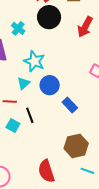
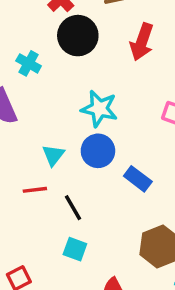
cyan star: (34, 61) -> (99, 109), moved
cyan square: (13, 125) -> (75, 249), moved

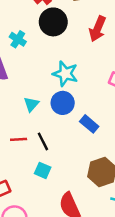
red line: (35, 190) -> (19, 139), moved

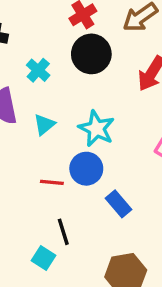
cyan triangle: (31, 104) -> (44, 125), moved
red line: (19, 139) -> (52, 182), moved
black line: (43, 141) -> (63, 232), moved

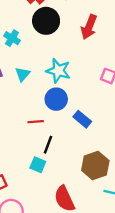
red line: (52, 182) -> (36, 122), moved
black line: (63, 232) -> (48, 145), turned 48

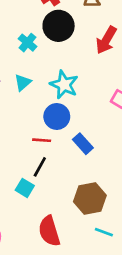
cyan cross: (12, 38) -> (28, 43), moved
red line: (36, 122) -> (42, 140), moved

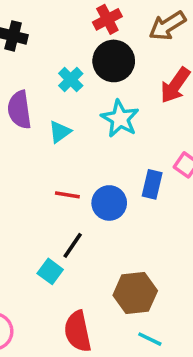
cyan star: (64, 85) -> (120, 119), moved
blue circle: (57, 116) -> (109, 203), moved
red line: (42, 140) -> (67, 195), moved
blue rectangle: (83, 144) -> (152, 184), moved, turned 50

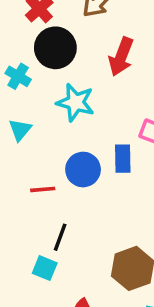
blue circle: (109, 203) -> (83, 170), moved

